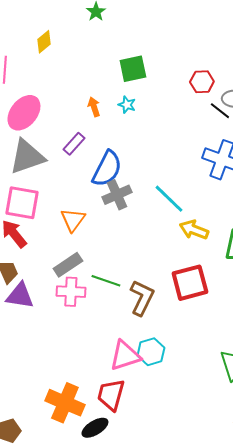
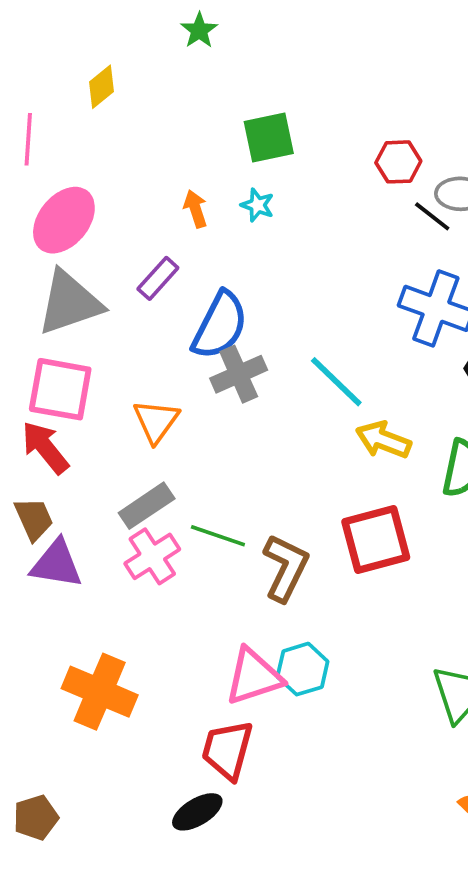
pink cross: (71, 292) -> (152, 556), turned -36
orange cross: (65, 403) -> (100, 692), moved

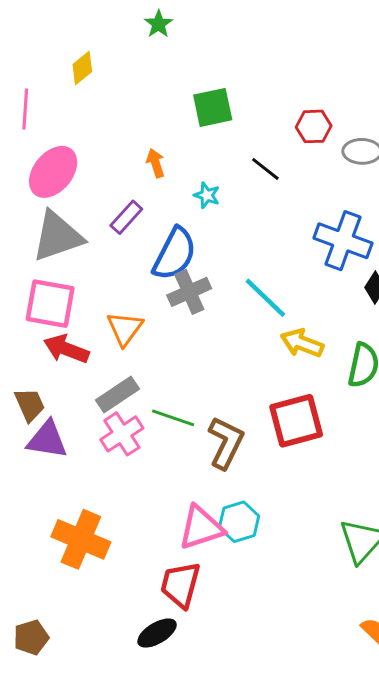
cyan star: (257, 205) -> (207, 195), moved
black line: (432, 216) -> (265, 169), moved
red arrow: (45, 447) -> (66, 349), moved, turned -30

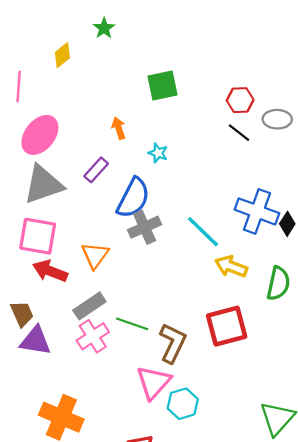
green star: (158, 24) -> (104, 28), moved
black line: (265, 169) -> (239, 133), moved
blue cross: (343, 241) -> (257, 211), moved
pink triangle: (201, 528) -> (154, 382), moved, turned -30

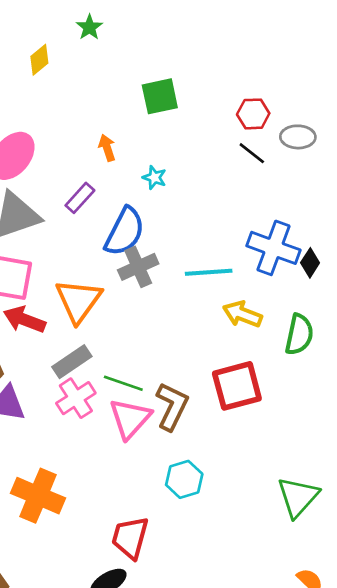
cyan line: (203, 232) -> (209, 272), turned -48
orange triangle: (95, 255) -> (79, 301), size x1.4
pink triangle: (154, 382) -> (130, 418), moved

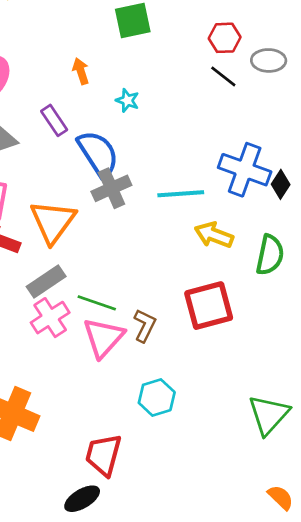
purple rectangle: (80, 198) -> (54, 120), turned -76
blue semicircle: (125, 232) -> (98, 154), turned -60
brown L-shape: (172, 406) -> (145, 326), size x0.7

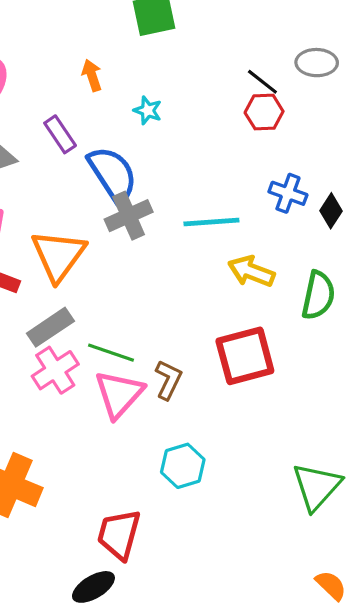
red hexagon: (225, 38) -> (264, 112), moved
blue cross: (245, 170) -> (288, 193), size x0.6

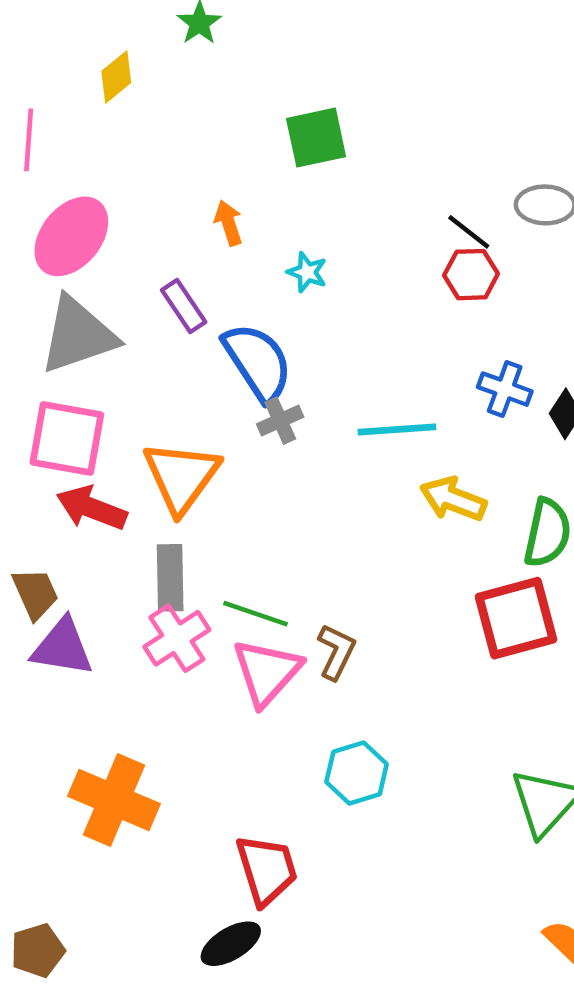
gray cross: (129, 216) -> (280, 421), size x0.7
gray rectangle: (50, 327) -> (170, 578), turned -57
red square: (245, 356) -> (516, 618), moved
red trapezoid: (119, 534) -> (267, 870), turned 148

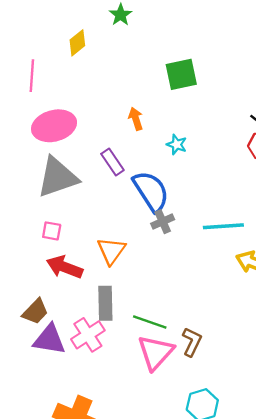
pink ellipse: (71, 236) -> (54, 126), turned 36
pink square: (67, 438) -> (52, 231), size x0.5
orange triangle: (181, 477) -> (111, 251), size x0.7
brown trapezoid: (35, 593) -> (35, 312), turned 68
pink cross: (177, 638) -> (88, 335), moved

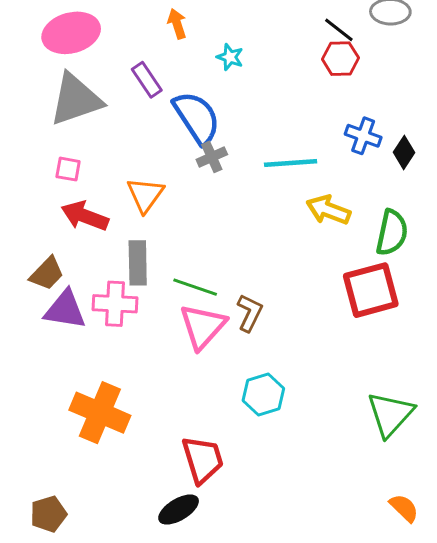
pink cross: (88, 335) -> (115, 304), turned 36

